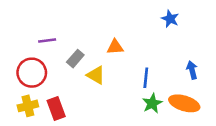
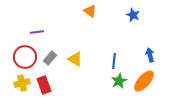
orange triangle: (115, 47) -> (90, 11), moved, turned 40
gray rectangle: (75, 59) -> (50, 58), moved
orange ellipse: (184, 103) -> (144, 81), turned -65

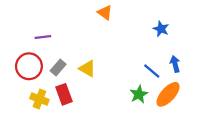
blue star: (133, 15) -> (161, 29), moved
blue line: (114, 61) -> (152, 71), moved, turned -56
yellow cross: (22, 83) -> (39, 99), moved, turned 35
red rectangle: (44, 85) -> (64, 94), moved

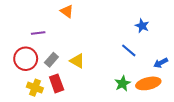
orange triangle: (105, 12) -> (67, 11), moved
blue arrow: (175, 64) -> (161, 63), moved, turned -104
blue line: (152, 71) -> (129, 50), moved
orange ellipse: (168, 94) -> (148, 83), turned 35

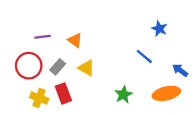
orange triangle: (67, 11) -> (75, 40), moved
blue arrow: (161, 63) -> (180, 70), turned 64
green star: (123, 83) -> (124, 95), moved

